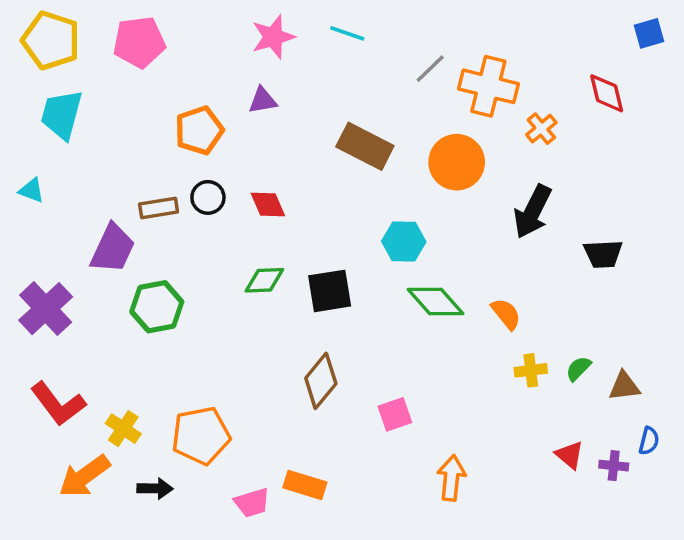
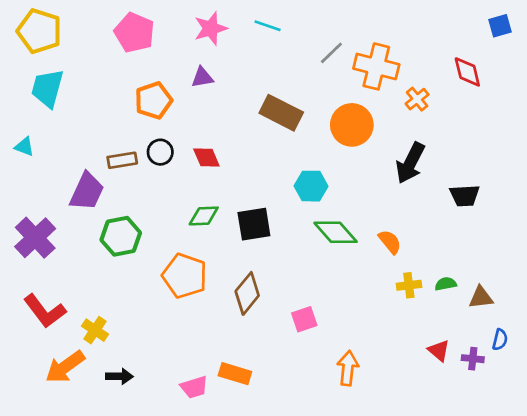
pink pentagon: (139, 42) -> (134, 33), moved, turned 30
green semicircle: (578, 369) -> (446, 284), turned 35
orange pentagon: (201, 436) -> (185, 276), moved, turned 30

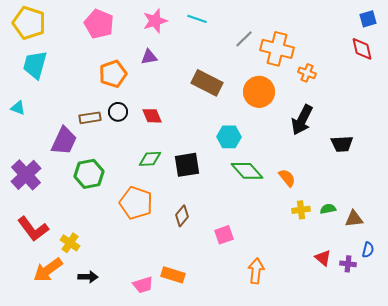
red diamond: (467, 72) -> (362, 49), moved
orange cross: (417, 99) -> (307, 73), turned -30
brown diamond: (247, 293) -> (182, 216), size x0.7

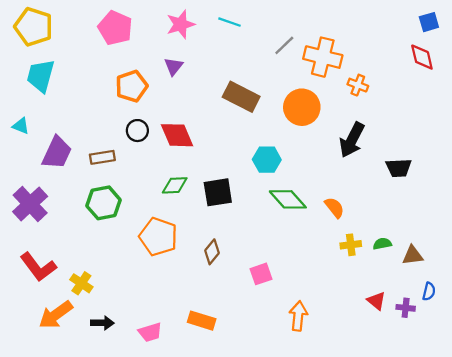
purple triangle: (149, 57) -> (174, 66), turned -42
red diamond: (152, 116) -> (177, 135), size x1.4
brown rectangle: (90, 118) -> (102, 157), moved
purple trapezoid: (64, 141) -> (57, 153), moved
pink trapezoid: (143, 285) -> (150, 332), moved

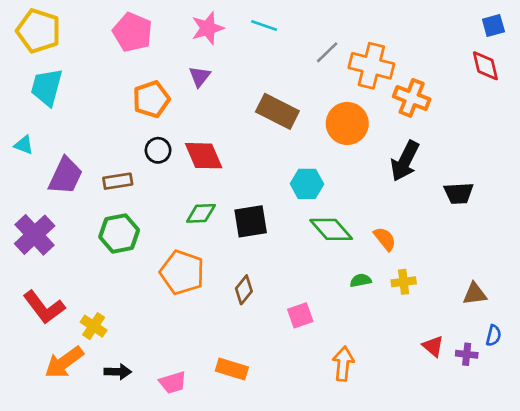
orange cross: (358, 85) -> (412, 98), size x1.5
green semicircle: (382, 244) -> (361, 280), moved

